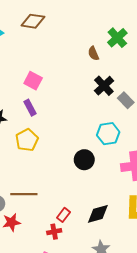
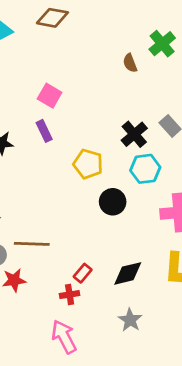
black cross: (104, 86) -> (134, 134), moved
yellow pentagon: (27, 140) -> (88, 164), moved, turned -30

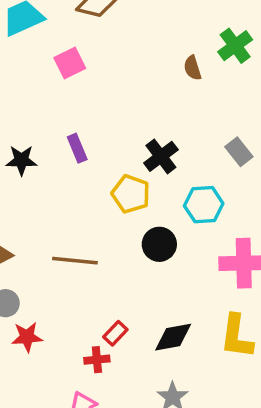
pink square: (50, 96) -> (70, 63), moved, turned 30
black cross: (134, 134) -> (161, 156), moved
brown line: (32, 244) -> (75, 261), moved

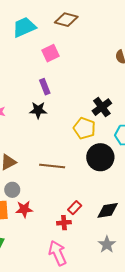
purple rectangle: (77, 148) -> (45, 87), moved
black star: (21, 160) -> (38, 110), moved
black circle: (159, 244) -> (100, 157), size x1.4

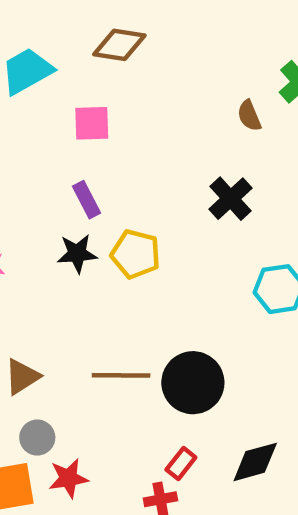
pink square: (50, 53) -> (92, 123), turned 30
black cross: (102, 107) -> (230, 199), moved
yellow pentagon: (84, 128) -> (136, 254), moved
black circle: (100, 157) -> (193, 383), moved

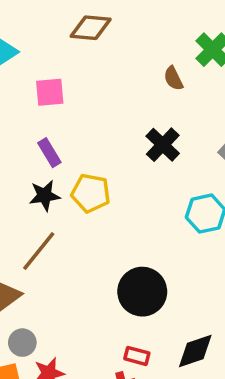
brown diamond: (119, 45) -> (91, 28), moved
brown line: (121, 375) -> (39, 251), moved, turned -48
red rectangle: (181, 464) -> (137, 356), turned 70

